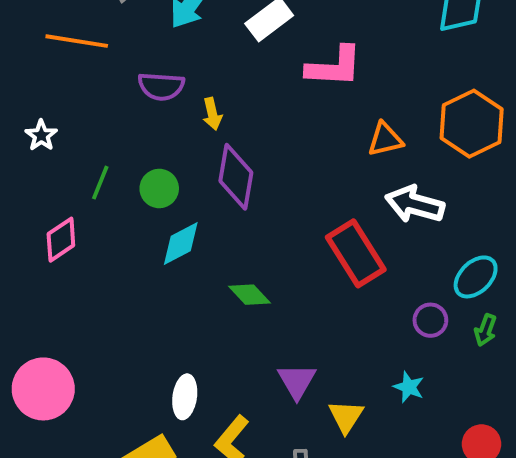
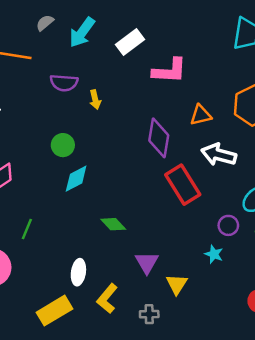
purple diamond: (236, 177) -> (159, 138), moved
green line: (100, 183) -> (27, 229), moved
green diamond: (250, 295) -> (113, 224), moved
cyan star: (409, 387) -> (214, 254), moved

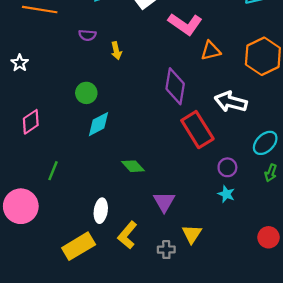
pink L-shape: (170, 71) -> (185, 24), turned 32
purple semicircle: (64, 83) -> (87, 35), size x0.7
orange triangle: (201, 115) -> (211, 51), moved
purple circle: (228, 225) -> (227, 167), moved
yellow triangle: (177, 284) -> (192, 234), moved

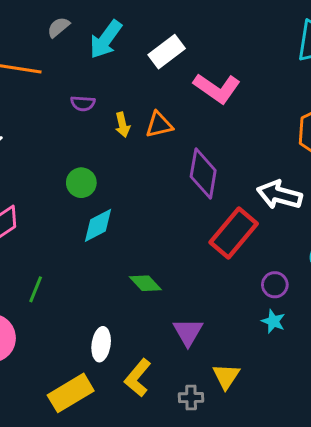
orange triangle: (211, 51) -> (159, 125), moved
red rectangle: (197, 130) -> (234, 233), turned 72

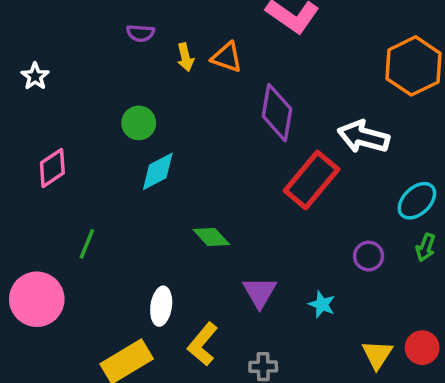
orange triangle: (159, 125) -> (227, 57), turned 32
purple circle: (275, 285) -> (369, 256), moved
cyan star: (273, 321) -> (322, 304), moved
yellow triangle: (226, 376) -> (377, 355), moved

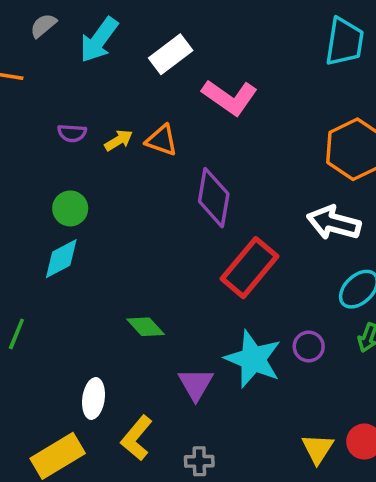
purple semicircle: (140, 33) -> (72, 133), moved
yellow arrow: (185, 57) -> (119, 140), turned -108
white arrow: (363, 137) -> (334, 223), moved
cyan diamond: (158, 171) -> (61, 259), moved
cyan star: (322, 304) -> (253, 359), moved, size x2.0

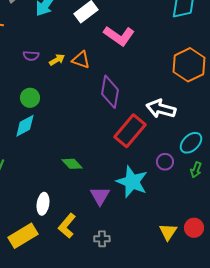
white arrow: (334, 223) -> (161, 109), moved
purple circle: (309, 347) -> (165, 162), moved

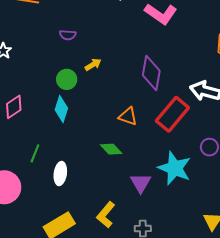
yellow arrow: (57, 60) -> (93, 65), moved
orange triangle: (81, 60) -> (128, 116), moved
cyan diamond: (25, 126) -> (61, 109), turned -45
white ellipse: (43, 204) -> (60, 173), moved

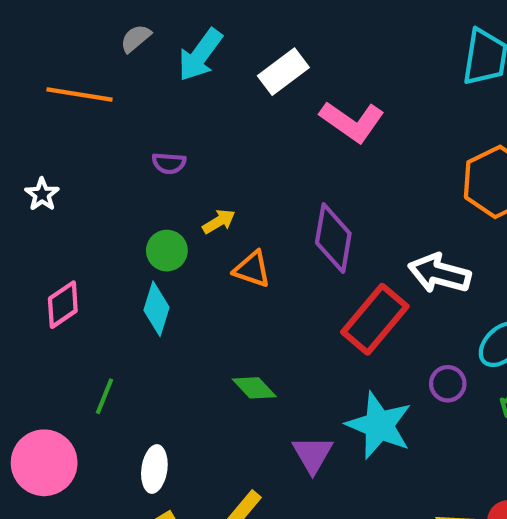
orange triangle: (128, 116) -> (252, 269), moved
white ellipse: (60, 173) -> (154, 469), moved

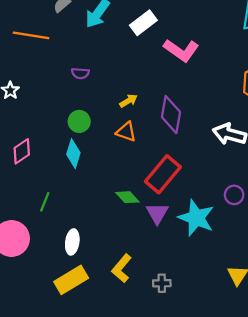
yellow arrow: (219, 221) -> (129, 101), moved
red rectangle: (375, 319) -> (163, 174), moved
purple triangle: (313, 454) -> (157, 213), moved

